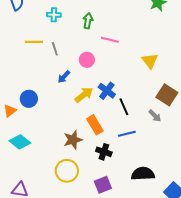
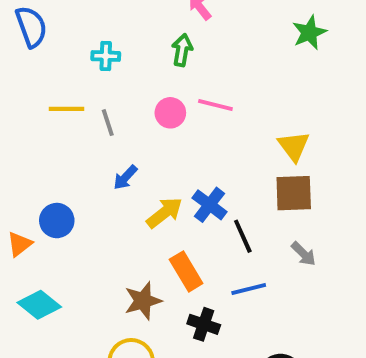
green arrow: (88, 21) -> (182, 50), moved
pink circle: (87, 60) -> (170, 113), moved
brown square: (167, 95) -> (294, 193), moved, turned -35

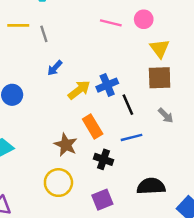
pink circle: (170, 113) -> (144, 19), moved
blue cross: (210, 205) -> (107, 85), turned 30
brown star: (143, 301) -> (66, 145), turned -30

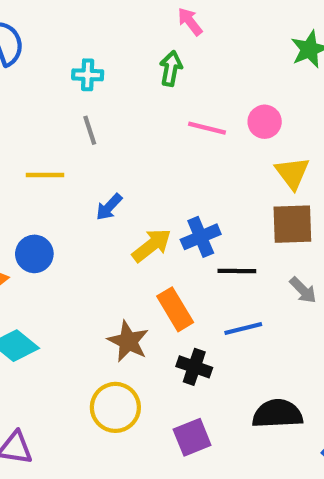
yellow line: (18, 25) -> (45, 175), moved
gray line: (44, 34) -> (90, 130), moved
black line: (128, 105) -> (237, 271), turned -65

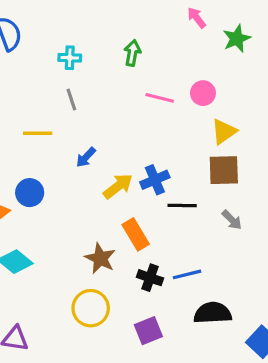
pink arrow: (190, 22) -> (197, 18), moved
yellow triangle: (292, 173) -> (224, 132), turned 32
blue line: (243, 329) -> (187, 274), moved

